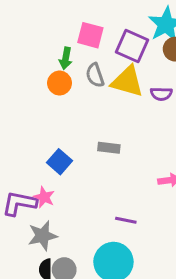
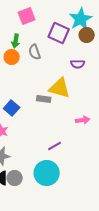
pink square: (90, 35) -> (27, 16), moved, turned -36
yellow triangle: (127, 81) -> (60, 88), moved
purple line: (126, 220) -> (55, 146), turned -40

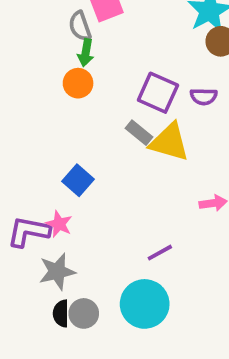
purple square: (59, 33) -> (158, 93), moved
gray semicircle: (35, 52) -> (80, 26), moved
gray rectangle: (44, 99) -> (139, 133), moved, turned 32

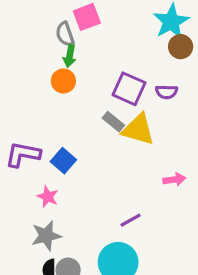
purple L-shape: (29, 232) -> (23, 154), moved

